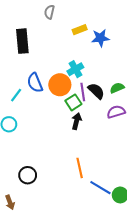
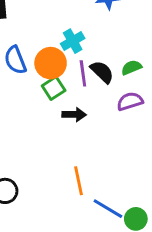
green square: (73, 102) -> (54, 88), moved
black arrow: (76, 121) -> (74, 115), turned 77

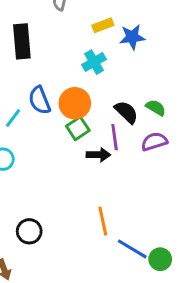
cyan cross: (73, 41) -> (94, 62), moved
green semicircle: (131, 68) -> (156, 108), turned 54
purple line: (83, 73) -> (115, 137), moved

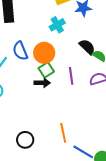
black semicircle: (126, 112) -> (87, 47), moved
black arrow: (98, 155) -> (42, 83), moved
black circle: (29, 231) -> (25, 140), moved

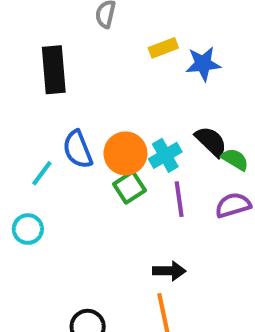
cyan cross: (57, 25) -> (165, 155), moved
black arrow: (42, 83) -> (169, 271), moved

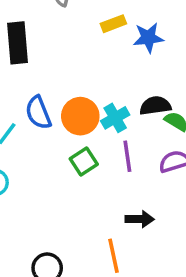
black semicircle: (211, 141) -> (155, 106), turned -52
green square: (129, 187) -> (84, 162), moved
black arrow: (169, 271) -> (140, 219), moved

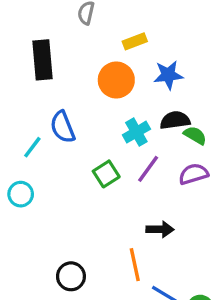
blue star: (148, 38) -> (168, 75), moved
orange circle: (80, 116) -> (116, 80), moved
purple line: (127, 156) -> (148, 169), turned 44

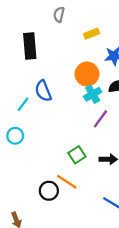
orange circle: (116, 80) -> (87, 74), moved
green square: (106, 174) -> (77, 155), moved
orange line: (135, 265) -> (67, 182), moved, turned -45

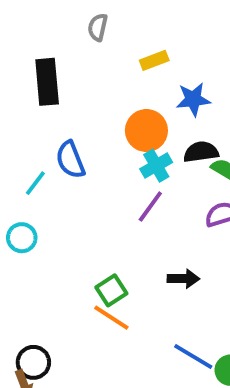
purple line: (100, 119) -> (150, 207), moved
green square: (77, 155) -> (111, 290), moved
black circle: (49, 191) -> (33, 362), moved

